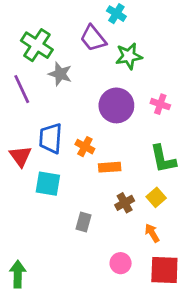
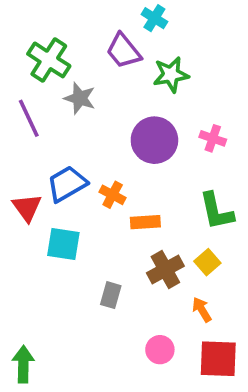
blue trapezoid: (51, 138) -> (67, 184), turned 56
brown cross: (125, 203) -> (165, 269), size x1.4

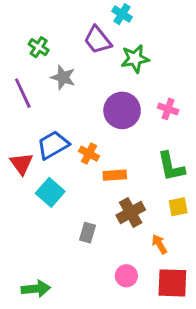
green cross: (49, 60) -> (39, 47), size x0.6
cyan square: (63, 244) -> (50, 192), turned 32
yellow square: (207, 262) -> (178, 207), moved, turned 30
green arrow: (23, 364) -> (36, 289), moved, turned 84

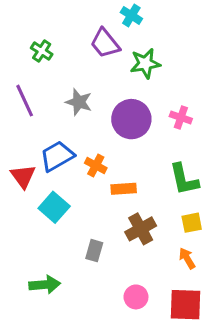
gray star: (63, 77) -> (79, 102), moved
orange arrow: (159, 244) -> (187, 258), moved
green arrow: (36, 289) -> (45, 285), moved

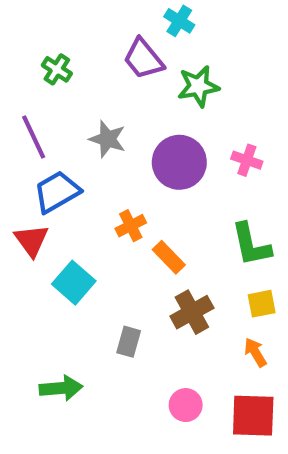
blue trapezoid: (57, 156) -> (57, 192), moved
orange cross: (96, 165) -> (131, 226), turned 35
orange rectangle: (124, 189) -> (169, 257), turned 50

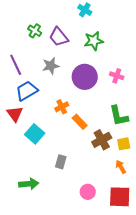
purple trapezoid: (143, 59) -> (59, 37), moved
green cross: (57, 69) -> (35, 31), moved
gray star: (108, 139) -> (51, 66), turned -30
brown cross: (192, 312) -> (102, 140), moved

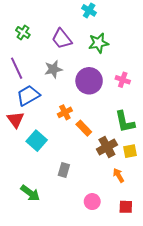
green cross: (35, 31) -> (23, 33), moved
orange arrow: (121, 167) -> (118, 175), moved
green arrow: (29, 184) -> (30, 193), turned 42
red square: (120, 197) -> (126, 207), size x0.6

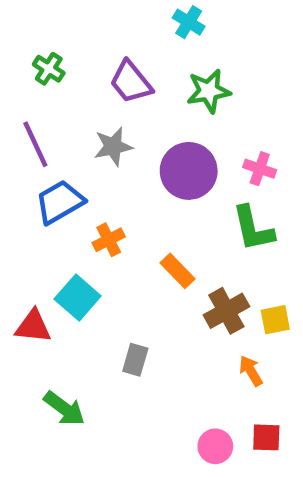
orange cross: (65, 112) -> (109, 240), moved
red triangle: (16, 120) -> (33, 326), moved, turned -48
green L-shape: (125, 122) -> (253, 229), moved
pink circle: (92, 202) -> (215, 446), moved

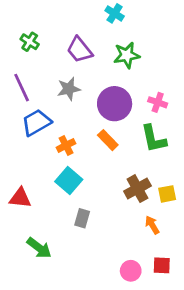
orange rectangle: (178, 271) -> (108, 140), moved
cyan square: (78, 297) -> (69, 180), moved

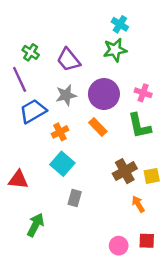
cyan cross: (115, 13) -> (120, 24), moved
green cross: (30, 42) -> (31, 52), moved
purple trapezoid: (79, 50) -> (68, 60), moved
gray star: (69, 89) -> (66, 95), moved
green arrow: (39, 248) -> (35, 225), turned -100

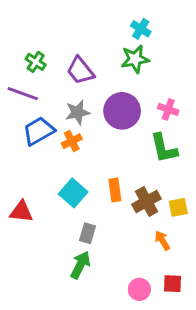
purple line: (20, 79) -> (23, 94), turned -45
orange rectangle: (98, 127) -> (115, 190), moved, turned 36
orange cross: (60, 132) -> (72, 141), moved
green arrow: (35, 225) -> (80, 265), moved

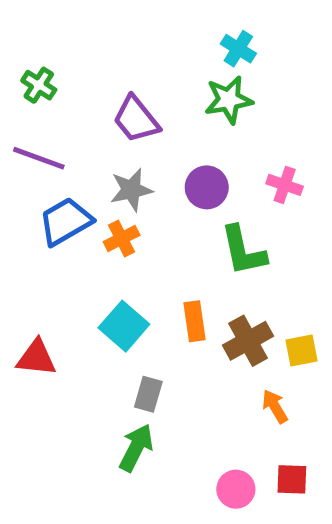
green cross: (36, 62) -> (39, 85), moved
purple circle: (122, 111) -> (207, 187), size x0.7
green L-shape: (164, 148) -> (243, 251), moved

